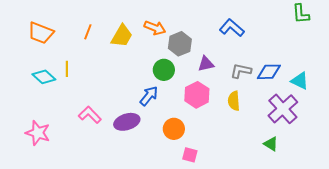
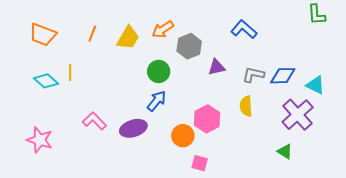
orange arrow: (155, 28) -> (163, 29), turned 125
green circle: (164, 70) -> (159, 71), moved
pink hexagon: (197, 95) -> (207, 119), moved

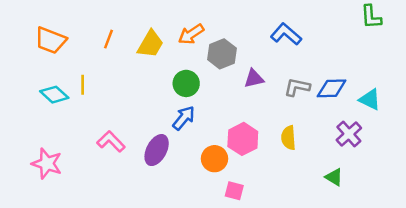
yellow semicircle: (246, 106) -> (288, 138), moved
purple cross: (298, 115) -> (349, 134), size x0.7
purple ellipse: (133, 128) -> (157, 150), turned -45

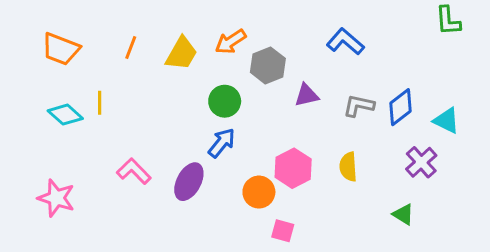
blue diamond: (332, 88) -> (400, 107), turned -36

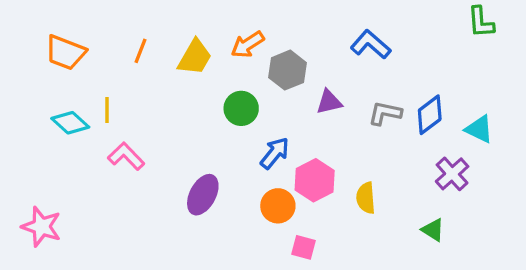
blue arrow: (222, 143) -> (275, 153), moved
yellow semicircle: (348, 167) -> (366, 198), moved
pink L-shape: (134, 171) -> (126, 156), moved
pink star: (56, 198) -> (41, 227), moved

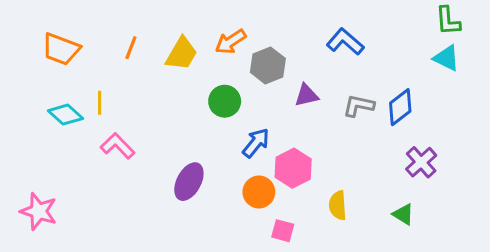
cyan triangle: (479, 129) -> (446, 58), moved
yellow semicircle: (366, 198) -> (338, 205), moved

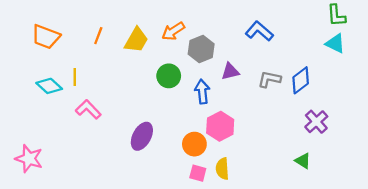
blue arrow: (256, 143) -> (202, 92), moved, turned -45
yellow semicircle: (338, 205) -> (222, 169), moved
pink square: (283, 231) -> (198, 173), moved

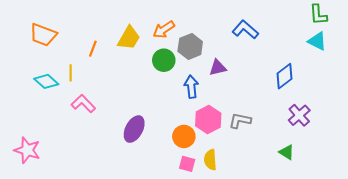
orange line: (98, 36) -> (93, 49), moved
green circle: (169, 76) -> (164, 60), moved
gray L-shape: (269, 79) -> (240, 121), moved

